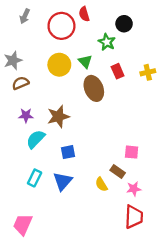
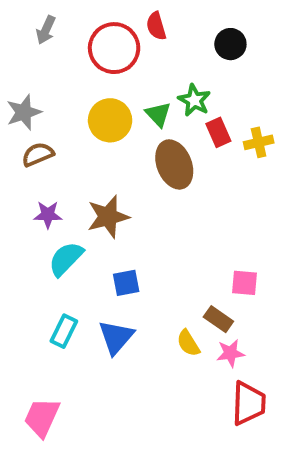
green star: (107, 42) -> (194, 100), moved
yellow cross: (148, 72) -> (259, 142), moved
pink star: (134, 189) -> (230, 353), moved

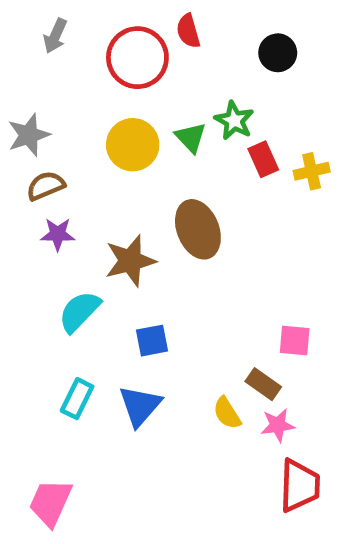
brown ellipse: (174, 164) -> (198, 229), moved
purple star: (48, 215) -> (58, 234), moved

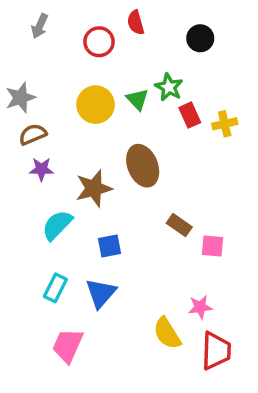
red circle: (137, 58) -> (99, 42), size x0.7
brown rectangle: (263, 384) -> (179, 225), moved
yellow semicircle: (227, 413) -> (167, 333), moved, size x1.4
pink trapezoid: (50, 503) -> (68, 345), moved

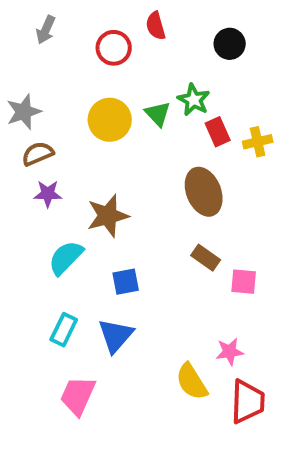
brown ellipse: (143, 166) -> (204, 192), moved

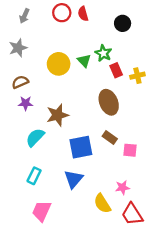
red circle: (114, 48) -> (62, 13), moved
gray star: (24, 112) -> (18, 48), moved
blue square: (126, 282) -> (81, 147), moved, size x1.6
blue triangle: (116, 336) -> (73, 179), moved
red trapezoid: (248, 402) -> (132, 214), turned 145

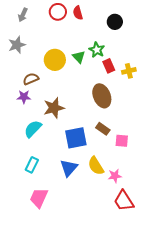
brown semicircle: (20, 82) -> (31, 79), moved
yellow semicircle: (102, 204) -> (96, 166), moved

